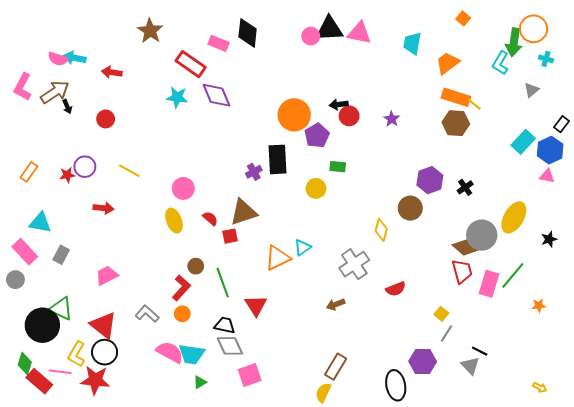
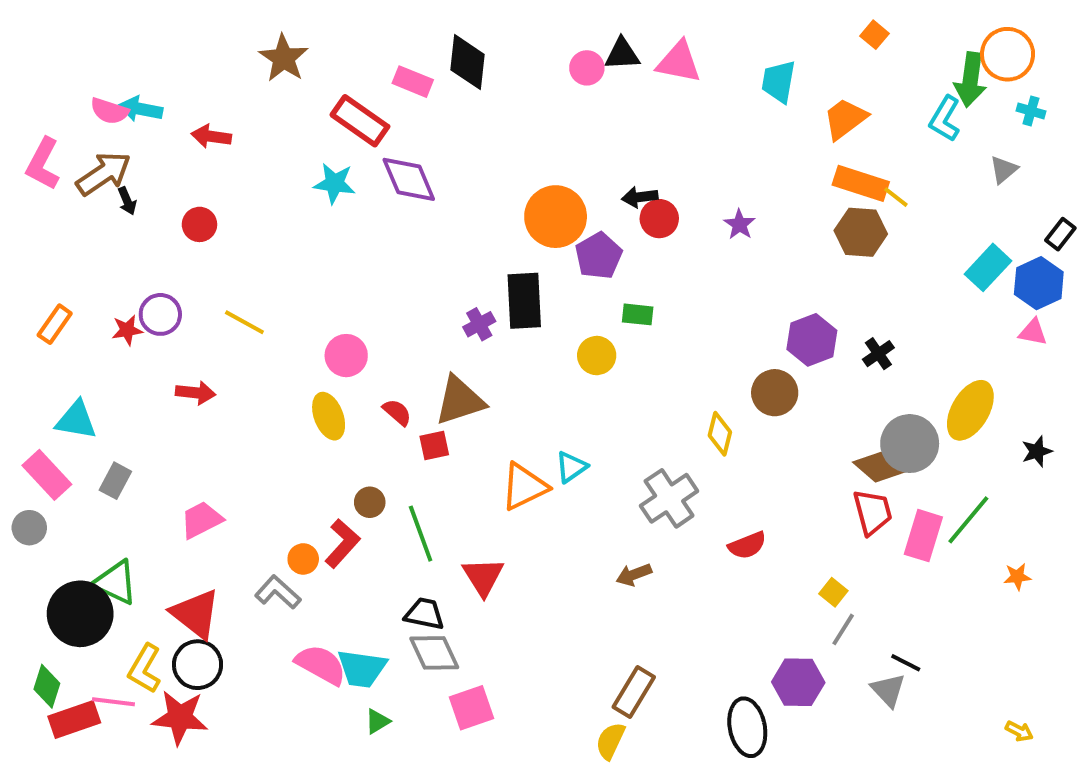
black triangle: (329, 29) -> (622, 54), size x0.7
orange circle: (182, 314) -> (303, 559), moved
red rectangle: (39, 381) -> (74, 719), turned -60

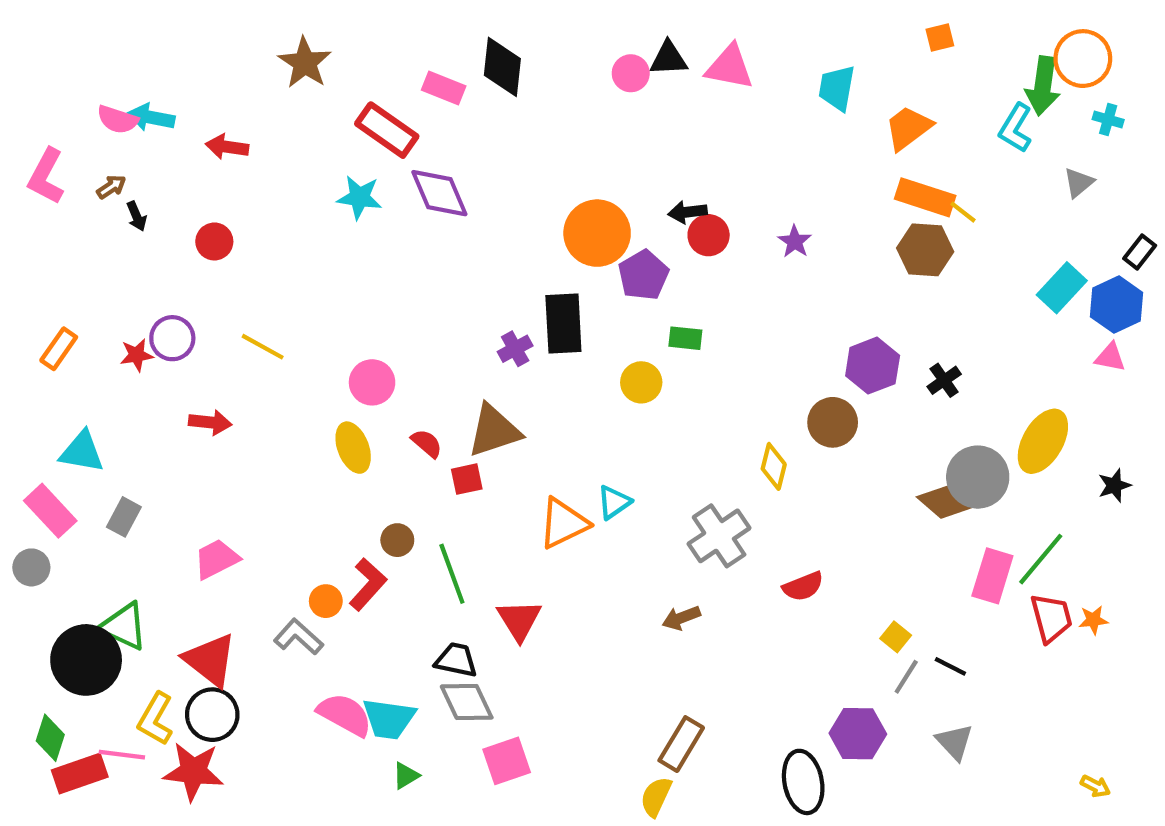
orange square: (874, 35) -> (940, 38), turned 36
brown arrow: (104, 174) -> (111, 187), size x0.5
red trapezoid: (873, 512) -> (1051, 618), moved
black line: (906, 663) -> (950, 666), moved

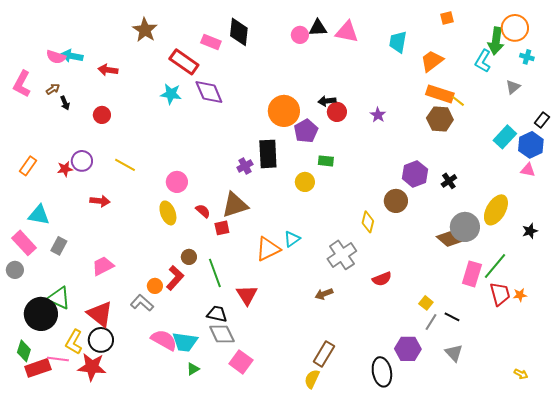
pink square: (507, 761) -> (241, 362), turned -35

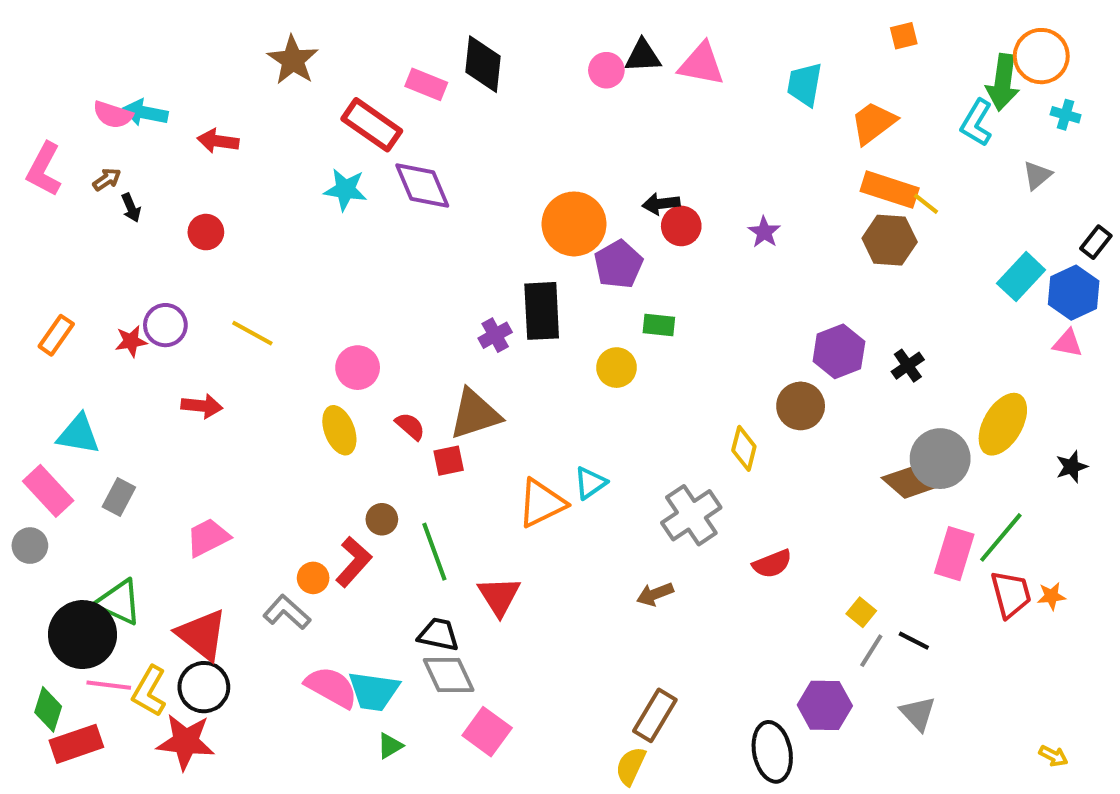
pink line: (58, 359) -> (109, 685), moved

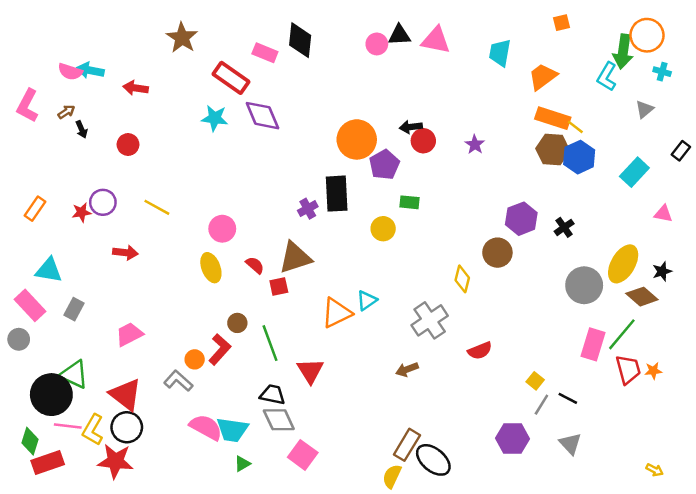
blue hexagon: (1074, 293) -> (579, 157), moved
black star: (1072, 467) -> (662, 271), moved
brown diamond: (908, 483) -> (642, 297), moved
black ellipse: (772, 752) -> (433, 460), moved, turned -39

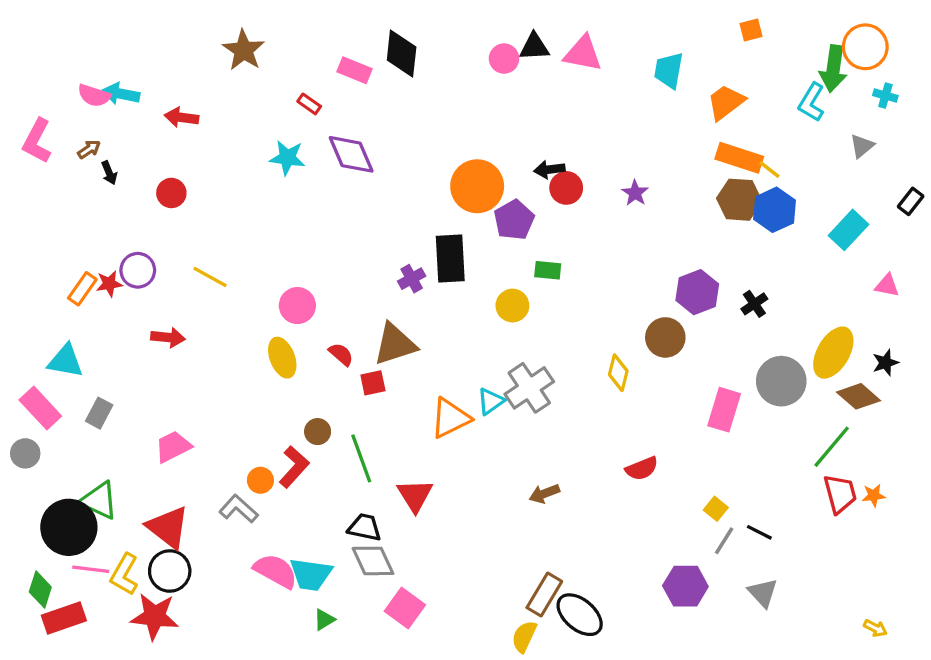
red rectangle: (231, 78) -> (309, 104), size x0.5
orange rectangle: (35, 209) -> (82, 289), moved
gray cross: (430, 320) -> (529, 388), moved
pink rectangle: (593, 344) -> (724, 410), moved

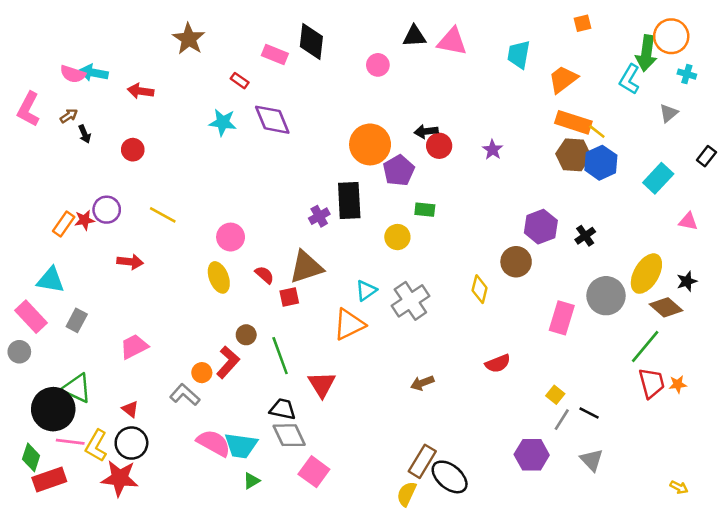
pink circle: (504, 59) -> (378, 65), moved
cyan triangle: (491, 401) -> (366, 290), moved
red triangle: (168, 527) -> (130, 409), size x0.5

